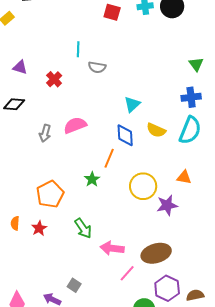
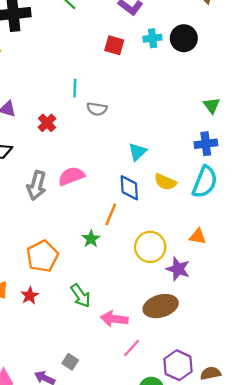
gray arrow: (45, 133) -> (37, 185), size x1.4
purple star: (167, 205) -> (178, 269), turned 30
brown ellipse: (156, 253) -> (161, 306), moved

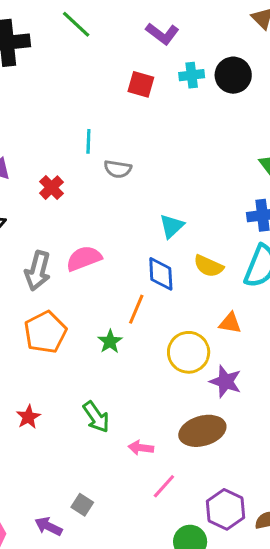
orange triangle: (198, 236) -> (230, 323), moved
orange pentagon: (42, 256) -> (45, 332), moved
pink arrow: (114, 319) -> (141, 448), size x0.7

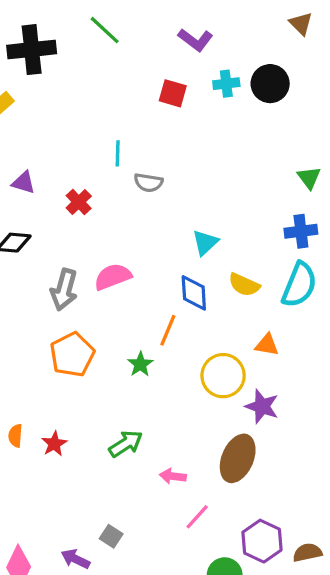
green arrow: (96, 417) -> (126, 444), turned -88
brown ellipse: (202, 431) -> (238, 458), turned -51

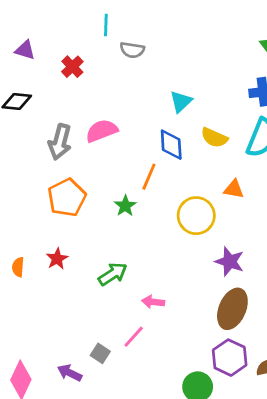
purple star: (262, 406) -> (230, 262), moved
red star: (54, 444) -> (57, 259), moved
brown ellipse: (238, 458) -> (232, 309), moved
pink line: (197, 517) -> (134, 337), moved

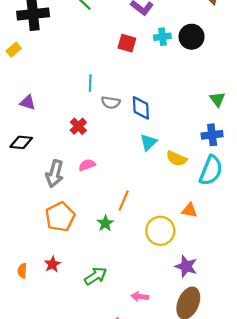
red cross: (72, 67) -> (78, 126), moved
pink semicircle: (102, 131) -> (87, 165), size x0.7
yellow semicircle: (214, 138) -> (176, 159), moved
blue diamond: (171, 145) -> (141, 108), moved
pink arrow: (153, 302) -> (140, 297), moved

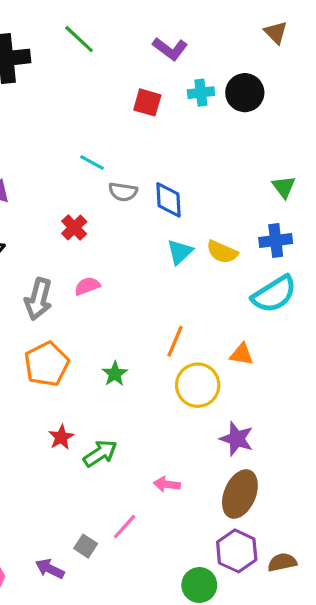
cyan line: (90, 83) -> (92, 163), turned -63
yellow semicircle: (176, 159) -> (222, 252), moved
cyan semicircle: (211, 170) -> (274, 294), turned 36
orange line: (124, 201) -> (175, 341), moved
red star: (52, 264) -> (61, 437), moved

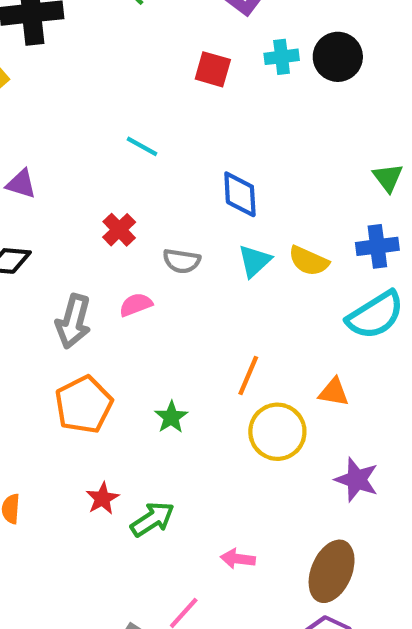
gray semicircle: (123, 192) -> (182, 261), moved
purple star: (237, 439) -> (357, 480), moved

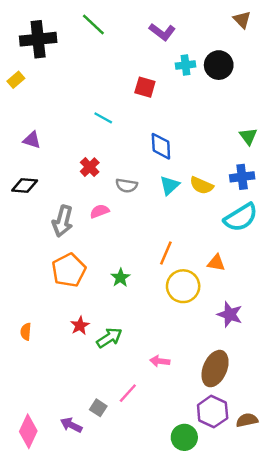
red square: (213, 69) -> (145, 87), moved

